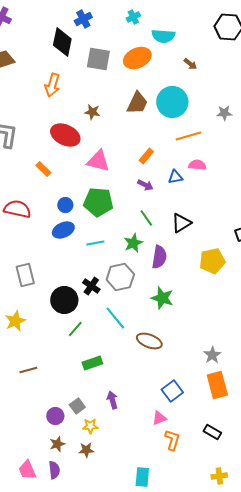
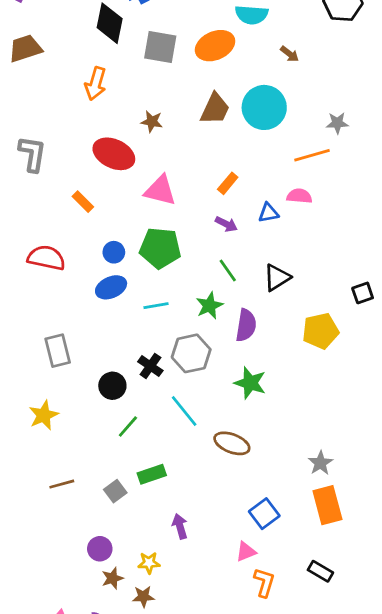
orange line: (188, 136) -> (312, 155), moved
black circle: (64, 300) -> (112, 386), size x0.7
gray square: (77, 406) -> (115, 491), moved
brown star: (57, 444) -> (112, 578), moved

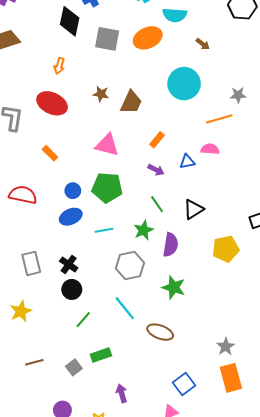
orange arrow: (96, 84) -> (59, 66), size x0.7
brown trapezoid: (215, 109) -> (131, 102), moved
red ellipse: (114, 154) -> (52, 103), moved
black cross: (150, 366) -> (69, 264), moved

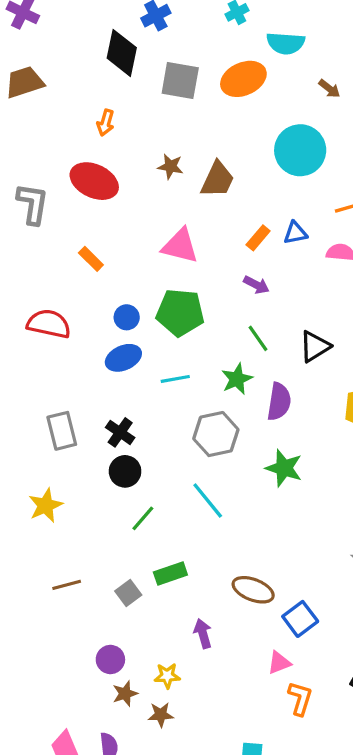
blue triangle: (187, 162) -> (295, 233), moved
brown ellipse: (160, 332) -> (253, 590), moved

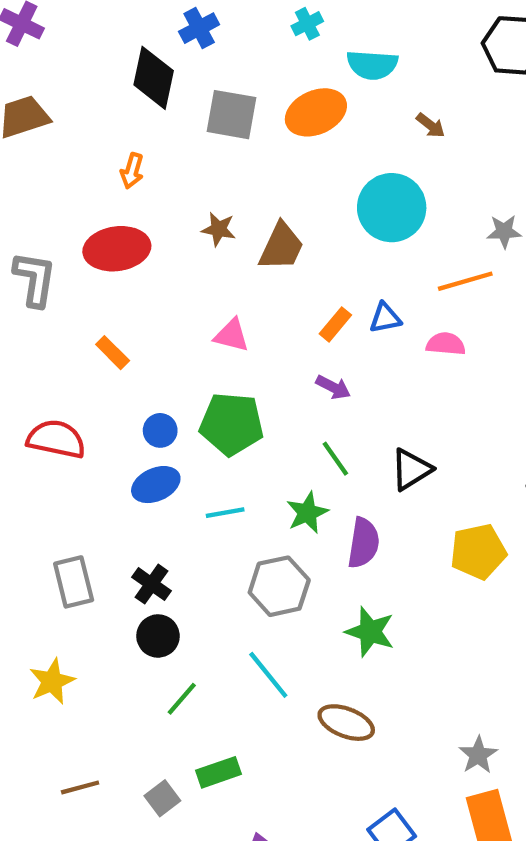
red ellipse: (94, 181) -> (117, 249), turned -33
pink triangle: (180, 246) -> (232, 335), size x0.7
brown ellipse: (253, 590) -> (346, 723), moved

